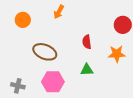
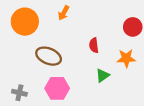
orange circle: (23, 20) -> (25, 22), size x1.6
green triangle: (87, 70) -> (103, 75), moved, turned -32

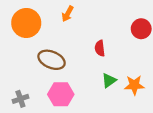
orange star: (126, 58) -> (134, 85), moved
gray cross: (19, 93) -> (20, 99), turned -32

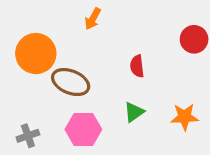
orange circle: (26, 23) -> (36, 54), moved
green triangle: (109, 80) -> (134, 112), moved

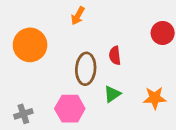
brown ellipse: (71, 82) -> (86, 69), moved, turned 72

